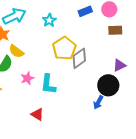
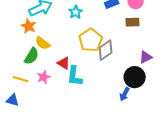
brown rectangle: (115, 30) -> (133, 22), moved
pink star: (27, 78) -> (44, 77), moved
red triangle: (37, 114) -> (64, 63), moved

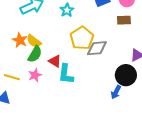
orange star: (29, 26) -> (20, 40), moved
gray diamond: (106, 50) -> (97, 48), turned 30
green semicircle: (32, 56) -> (35, 54), moved

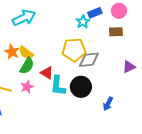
cyan star: (67, 10) -> (83, 22), moved
yellow pentagon: (82, 38) -> (74, 50), turned 30
black circle: (126, 75) -> (81, 87), moved

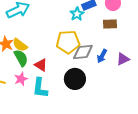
green semicircle: (27, 66) -> (21, 58), turned -60
cyan L-shape: (58, 86) -> (40, 88), moved
blue arrow: (108, 104) -> (102, 56), moved

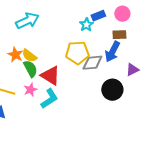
blue arrow: (102, 56) -> (112, 52), moved, size x1.5
red triangle: (41, 65) -> (50, 76), size x1.5
black circle: (75, 79) -> (112, 90), moved
cyan L-shape: (40, 88) -> (49, 99), turned -130

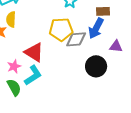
yellow semicircle: (29, 56) -> (11, 19), moved, turned 56
green semicircle: (30, 69) -> (14, 87), moved
purple triangle: (132, 70) -> (116, 46), turned 32

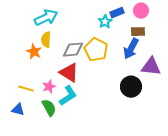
yellow pentagon: (61, 29) -> (96, 50), turned 30
gray diamond: (76, 39) -> (73, 50), moved
purple triangle: (116, 46) -> (151, 67), size x1.5

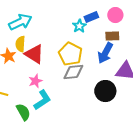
gray diamond: (73, 50) -> (73, 72), moved
red triangle: (69, 73) -> (34, 54), moved
pink star: (49, 87) -> (35, 81), moved

